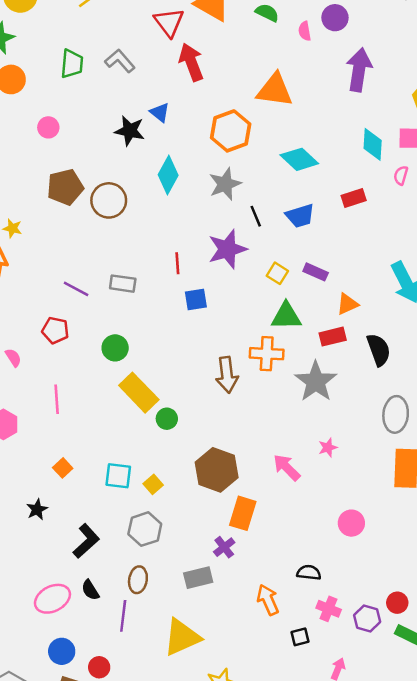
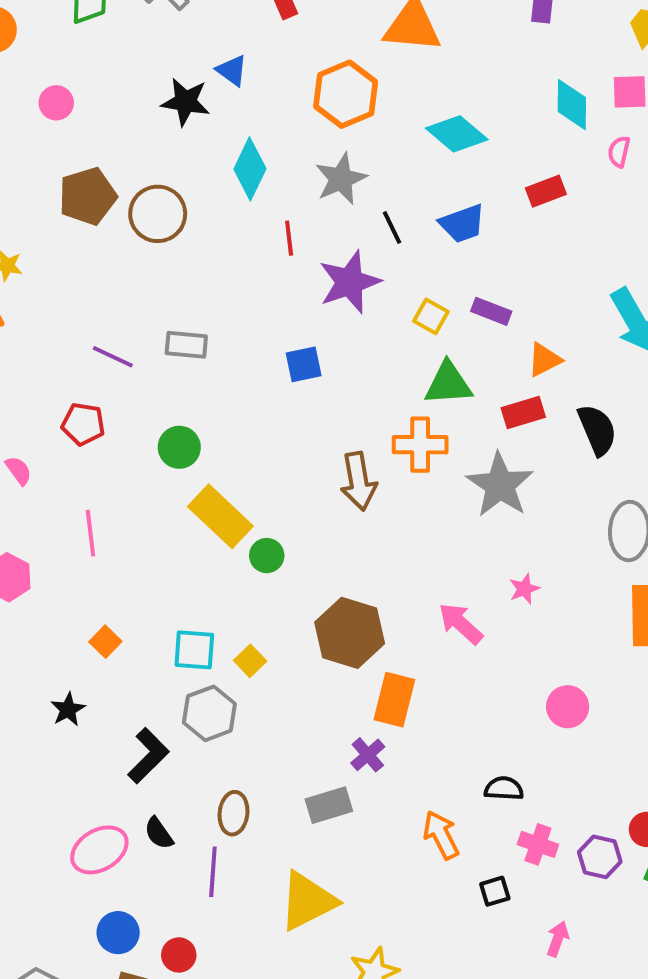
red line: (177, 263) -> (289, 238), moved
gray hexagon: (145, 529) -> (209, 713), moved

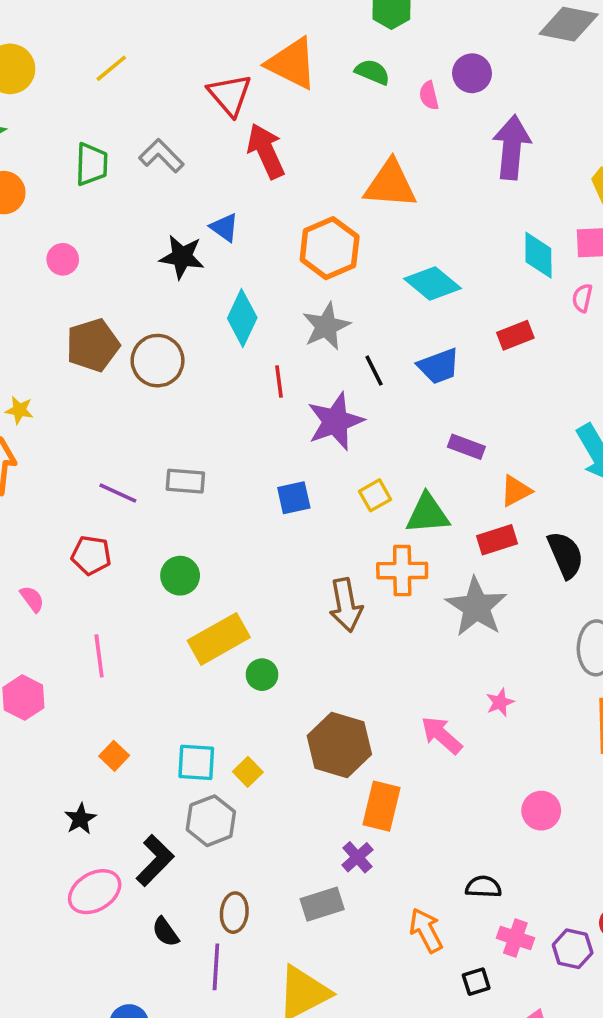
yellow square: (431, 316) -> (375, 495), moved, turned 32
yellow rectangle: (220, 516) -> (219, 639), turned -72
pink ellipse: (99, 850) -> (95, 892), moved

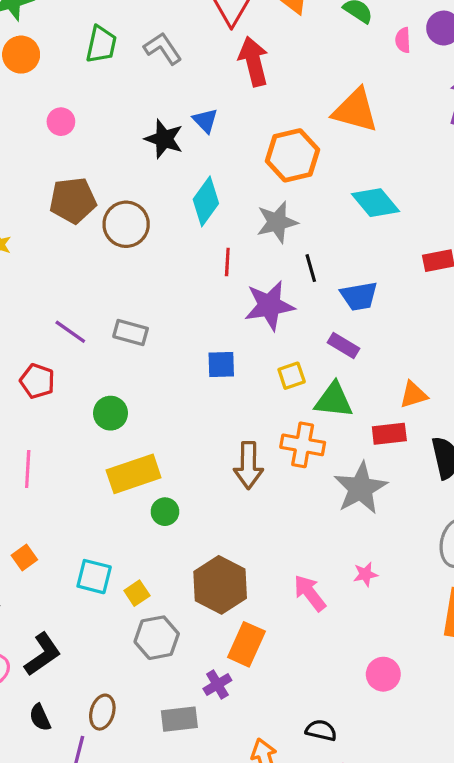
blue trapezoid: (439, 366) -> (359, 296), moved
purple rectangle: (466, 447) -> (343, 346), moved
gray hexagon: (211, 821) -> (157, 638), moved

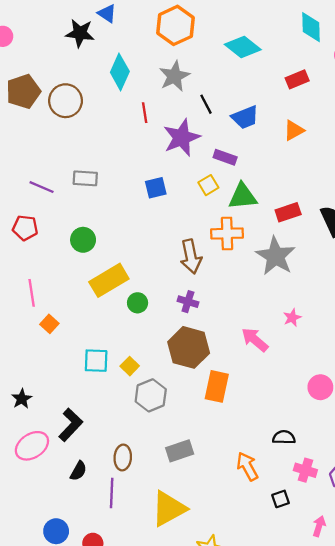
purple rectangle: (343, 346) -> (225, 157), moved
orange triangle: (413, 395) -> (294, 130), moved
orange square: (24, 558) -> (49, 324), moved
purple cross: (217, 684) -> (188, 302), moved, turned -30
black semicircle: (40, 717) -> (78, 471), turned -114

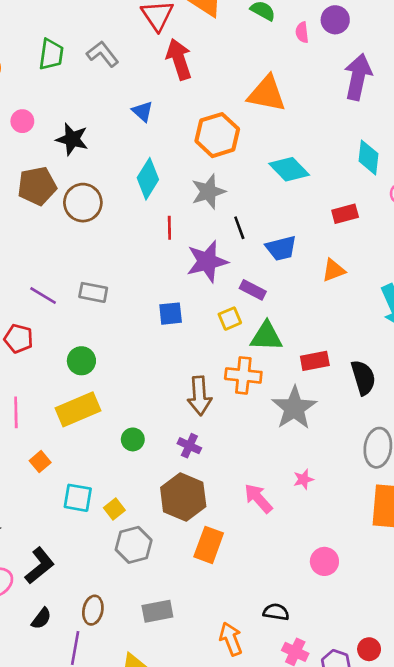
black star: (80, 33) -> (72, 139), moved
yellow rectangle: (109, 280) -> (78, 409), moved
orange square: (49, 324) -> (40, 462), moved

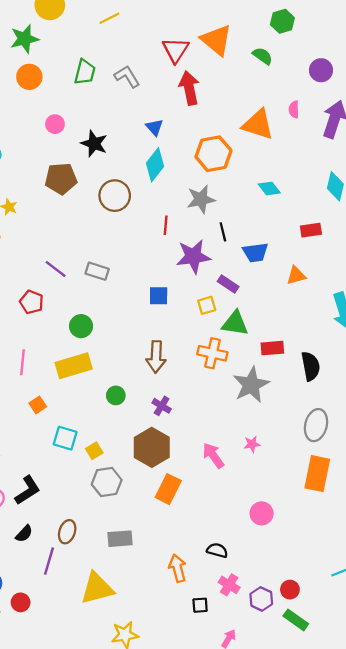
pink semicircle: (302, 32) -> (294, 109), moved
cyan diamond: (289, 169) -> (269, 188), size x0.7
cyan diamond: (148, 179) -> (155, 165), moved
brown circle: (83, 203) -> (115, 196), moved
brown arrow: (199, 396) -> (156, 357), moved

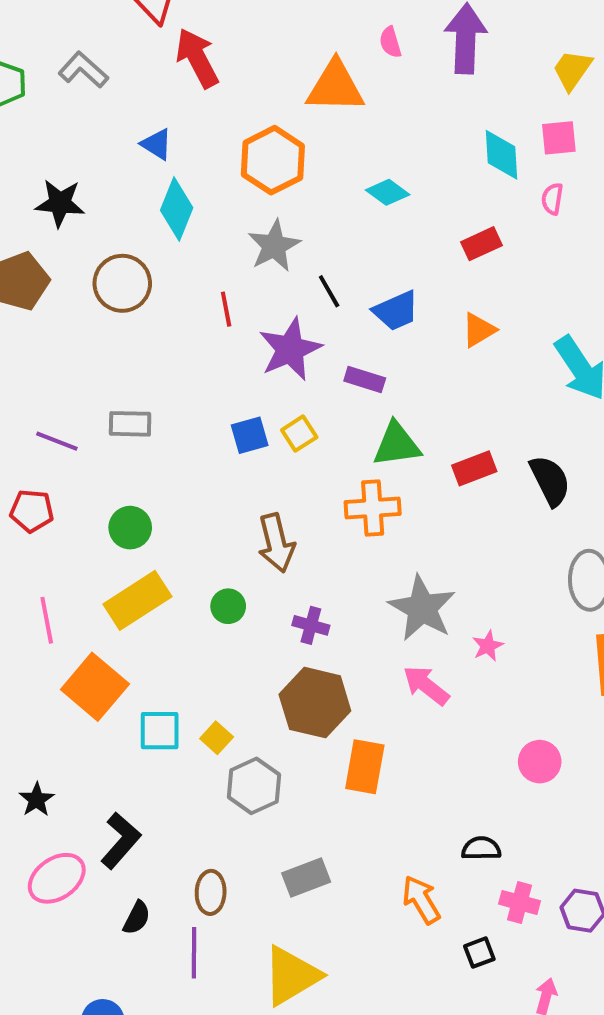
yellow square: (207, 305) -> (299, 434), moved
gray star: (251, 385) -> (422, 608), moved
green circle: (116, 395) -> (228, 606), moved
orange square: (38, 405) -> (95, 687), size x2.0

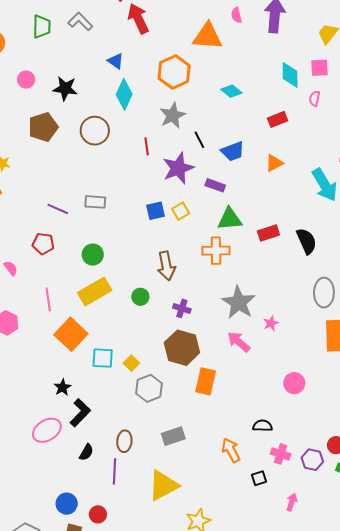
black star: (37, 800) -> (62, 387), moved

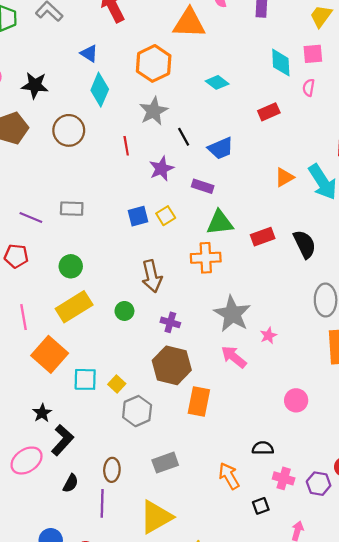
orange triangle: (274, 163) -> (284, 177), moved
purple star: (178, 168) -> (161, 169), size x0.7

